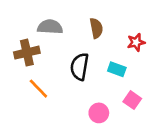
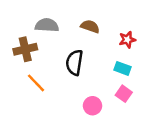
brown semicircle: (96, 28) -> (90, 26), turned -60
cyan rectangle: (117, 69) -> (123, 68), moved

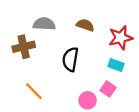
red star: (127, 40) -> (121, 38), size x1.5
orange line: (36, 83) -> (34, 91), moved
pink square: (124, 94) -> (108, 89), moved

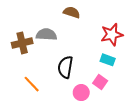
gray semicircle: (44, 24) -> (46, 35), moved
brown semicircle: (85, 25) -> (72, 12), moved
black semicircle: (70, 59) -> (65, 67), moved

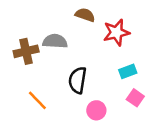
red star: (112, 35) -> (116, 32), moved
cyan rectangle: (108, 60) -> (128, 71), turned -40
pink square: (100, 82) -> (135, 98), moved

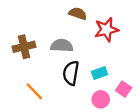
gray semicircle: (55, 41) -> (62, 46), moved
cyan rectangle: (128, 71) -> (100, 73), moved
pink circle: (96, 110) -> (101, 99), moved

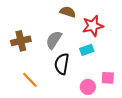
gray semicircle: (62, 46) -> (54, 40), turned -60
cyan rectangle: (100, 73) -> (87, 50), moved
pink square: (124, 89) -> (108, 78), turned -32

